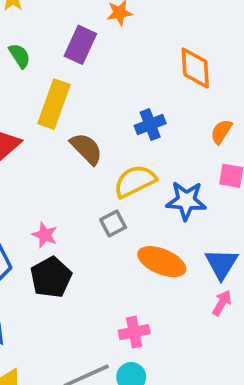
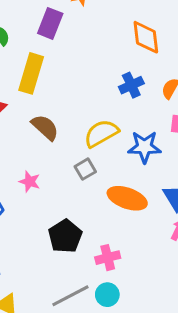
blue cross: (150, 125) -> (131, 85), moved
brown semicircle: (86, 149) -> (45, 127), moved
black pentagon: (51, 277) -> (65, 236), moved

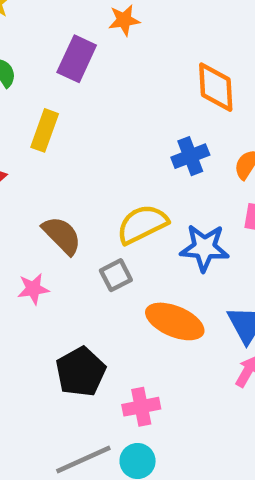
yellow rectangle: (31, 73) -> (45, 130), size x0.7
brown semicircle: (45, 127) -> (62, 235), moved
pink star: (30, 182) -> (33, 289), turned -30

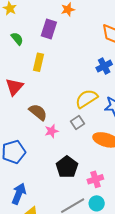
brown semicircle: (62, 235) -> (38, 112), moved
pink star: (33, 289) -> (52, 131), moved

